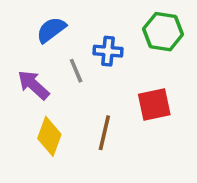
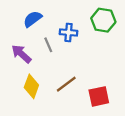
red square: (154, 104) -> (99, 96), moved
brown line: (104, 133) -> (66, 84), turned 40

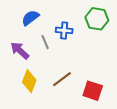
red square: (99, 96) -> (93, 91), turned 30

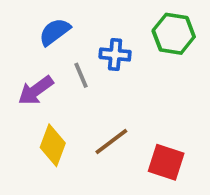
purple arrow: (20, 51) -> (36, 90), turned -78

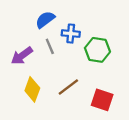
blue semicircle: (55, 32) -> (45, 20), moved
green hexagon: (174, 34) -> (97, 50), moved

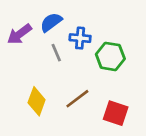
purple arrow: (22, 56) -> (19, 34), moved

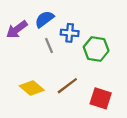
yellow diamond: (37, 101) -> (32, 88), turned -70

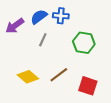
blue cross: (70, 33) -> (61, 16), moved
gray line: (49, 46) -> (43, 40), turned 48

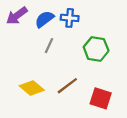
purple arrow: (15, 26) -> (17, 16), moved

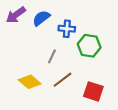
blue cross: (70, 18) -> (67, 29), moved
gray line: (49, 46) -> (52, 56), moved

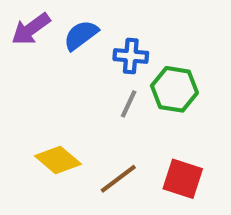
gray line: (52, 56) -> (129, 104), moved
brown line: (63, 80) -> (118, 179), moved

